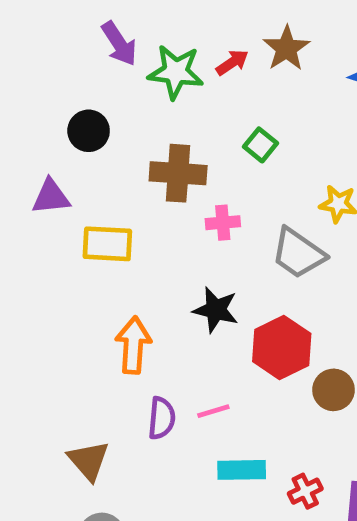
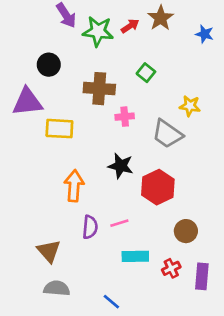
purple triangle: (51, 197) -> (27, 102), size x1.4
brown circle: (334, 390) -> (186, 231), moved

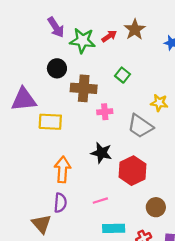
black circle: (49, 65) -> (57, 68), moved
purple semicircle: (90, 227) -> (60, 203), moved

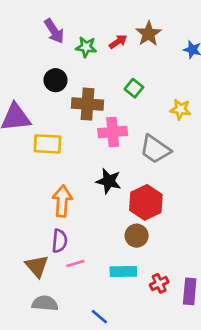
green star: (83, 41) -> (86, 47), size x0.7
yellow star: (159, 103) -> (180, 109), moved
pink cross: (105, 112) -> (113, 132), size x1.5
pink line: (100, 201) -> (75, 263), moved
brown circle: (156, 207) -> (137, 236), moved

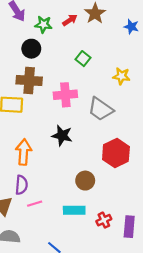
black circle: (56, 80) -> (31, 49), moved
brown cross: (87, 104) -> (29, 81), moved
red hexagon: (146, 202) -> (116, 153), moved

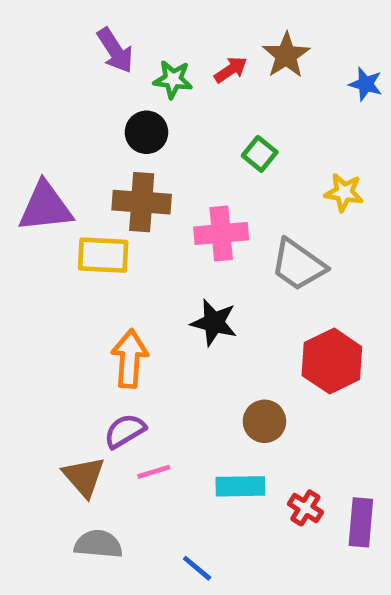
purple semicircle: (21, 185) -> (125, 431), turned -126
red cross: (104, 220) -> (305, 508), turned -32

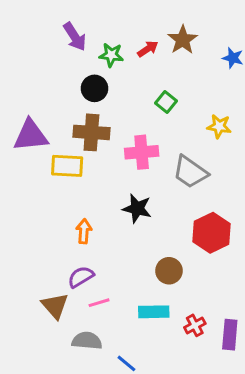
orange arrow: (130, 359) -> (84, 231), size x0.7
red cross: (305, 508) -> (195, 325), turned 30
gray semicircle: (98, 544) -> (87, 341), moved

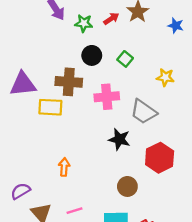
black circle: (95, 88) -> (92, 55), moved
black star: (137, 208) -> (119, 139), moved
orange arrow: (84, 231) -> (64, 167), moved
purple semicircle: (81, 277) -> (21, 191), moved

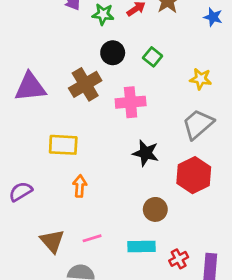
brown cross: (69, 82) -> (85, 84), turned -35
yellow rectangle: (50, 107) -> (63, 145), moved
gray trapezoid: (143, 112) -> (198, 124), moved, turned 104
purple semicircle: (21, 191) -> (21, 192), moved

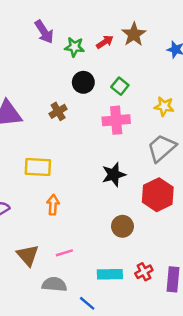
brown cross: (85, 84) -> (58, 111), size x0.6
pink cross: (131, 102) -> (116, 120), moved
black star: (146, 153) -> (114, 175), turned -30
cyan rectangle: (142, 247) -> (110, 274), moved

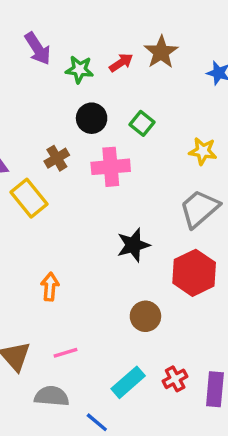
pink cross: (116, 120) -> (111, 167), moved
yellow rectangle: (38, 167) -> (29, 198), moved, turned 48
cyan rectangle: (110, 274) -> (128, 382), turned -40

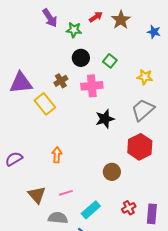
red arrow: (121, 63) -> (96, 17), moved
black star: (133, 245) -> (105, 119), moved
cyan rectangle: (128, 382) -> (91, 210), moved

